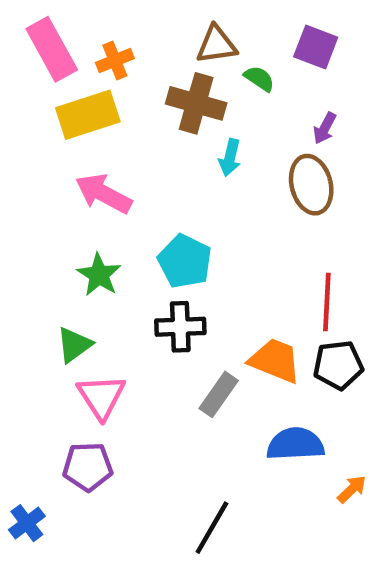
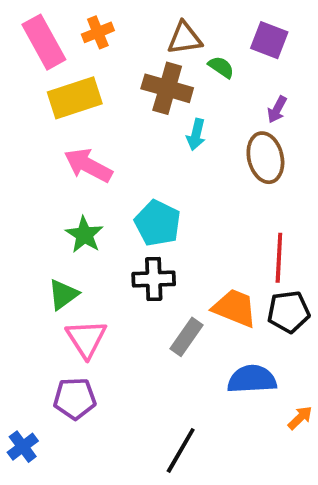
orange cross: (115, 61) -> (98, 32), moved

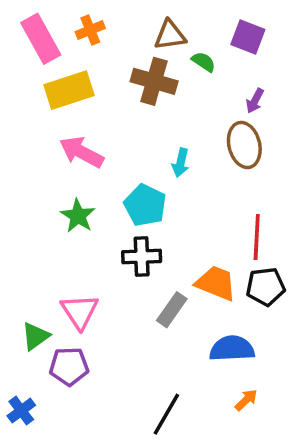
cyan arrow: (196, 135) -> (181, 163), moved
green triangle: (63, 294) -> (35, 336), moved
orange arrow: (300, 418) -> (246, 400), moved

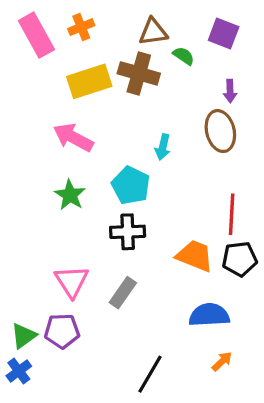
yellow rectangle: (69, 90) -> (89, 81), moved
purple arrow: (255, 101) -> (230, 91), turned -30
gray rectangle: (172, 310) -> (123, 293), moved
green triangle: (35, 336) -> (24, 336), moved

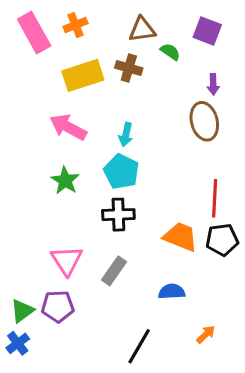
brown cross: (139, 73) -> (129, 68), size x0.7
cyan arrow: (163, 147) -> (126, 135), moved
blue semicircle: (209, 315) -> (172, 292), moved, size x0.7

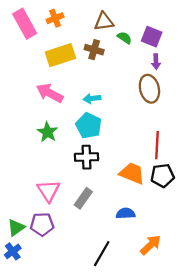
purple square: (207, 31) -> (152, 37), moved
cyan arrow: (126, 135) -> (92, 98), turned 70
orange arrow: (206, 334) -> (151, 245), size x1.5

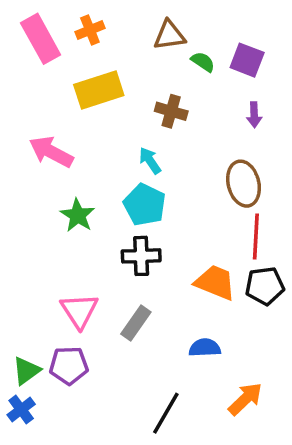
brown cross: (94, 50) -> (171, 111), moved
purple arrow: (156, 62) -> (254, 115), moved
brown ellipse: (149, 89) -> (244, 184), moved
pink arrow: (50, 93) -> (51, 152), moved
cyan arrow: (92, 98) -> (150, 161), turned 63

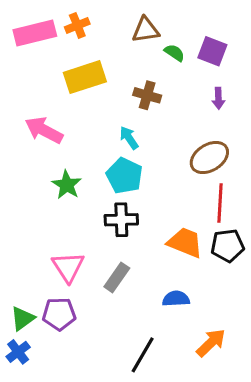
pink rectangle: (41, 39) -> (35, 33), turned -75
brown ellipse: (244, 184) -> (209, 158), turned 72

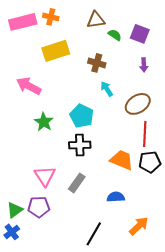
orange cross: (77, 25) -> (51, 17), turned 35
cyan arrow: (129, 138) -> (107, 89), moved

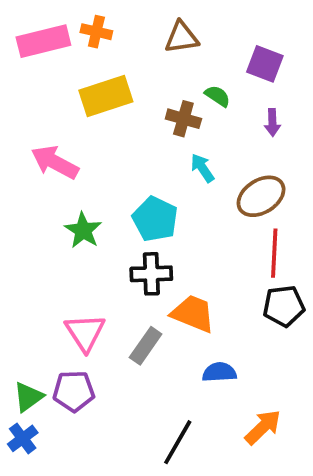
green semicircle: (115, 35) -> (218, 96), moved
orange trapezoid: (122, 160) -> (193, 314), moved

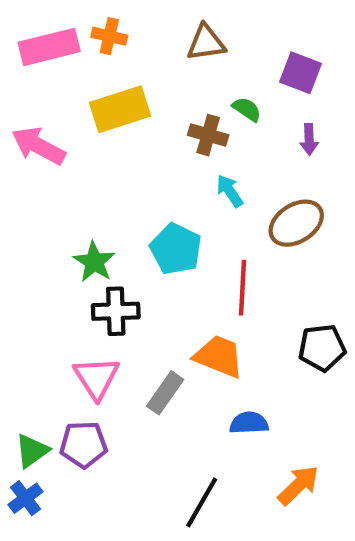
pink arrow: (55, 162) -> (38, 146), moved
red line: (274, 253) -> (242, 288), moved
black cross: (151, 274) -> (116, 311), moved

